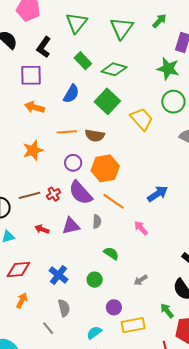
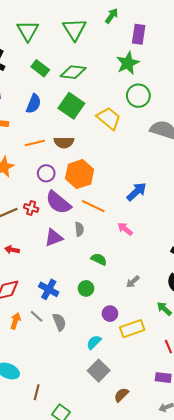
green star: (168, 69) -> (128, 63), turned -30
red cross: (54, 194) -> (31, 208), turned -32
red arrow: (42, 229) -> (12, 250), moved
gray line: (48, 328) -> (37, 316), moved

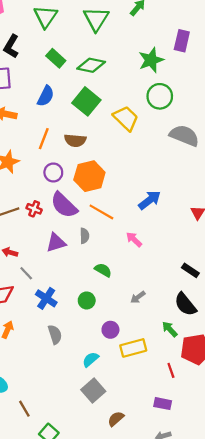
purple rectangle: (139, 34) -> (182, 41), moved
orange line: (35, 143) -> (44, 139), turned -60
gray line: (37, 316) -> (26, 273), moved
brown line: (37, 392) -> (24, 409), turned -49

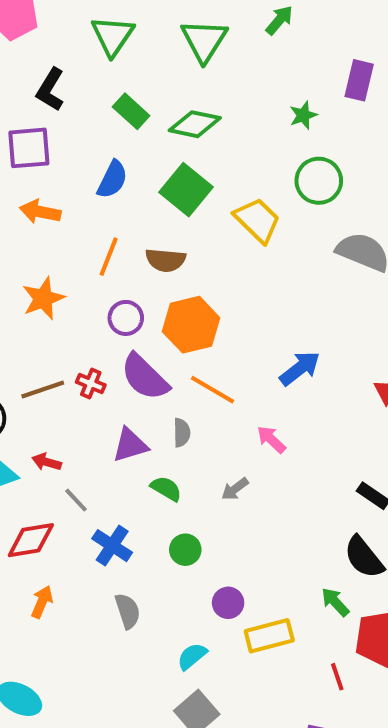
green star: (151, 60) -> (303, 115), size x0.6
green semicircle: (103, 270) -> (166, 489), moved
gray arrow: (138, 297) -> (235, 489), moved

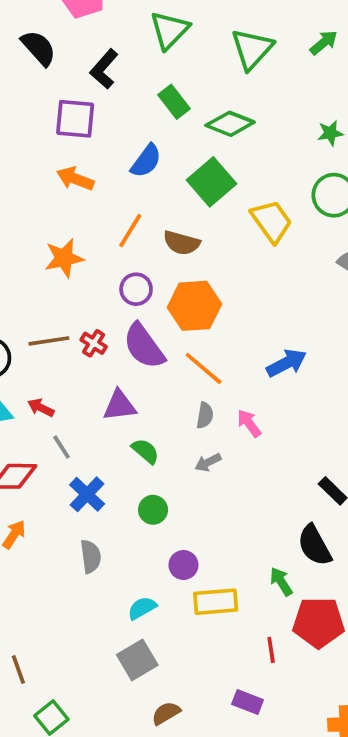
gray semicircle: (182, 433) -> (205, 415), moved

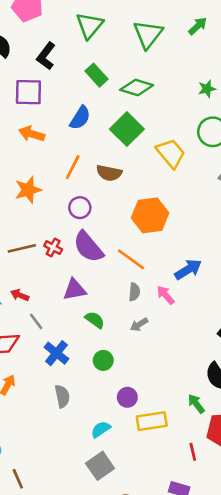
orange hexagon: (194, 306) -> (150, 215), moved
blue arrow: (286, 363) -> (188, 269), moved

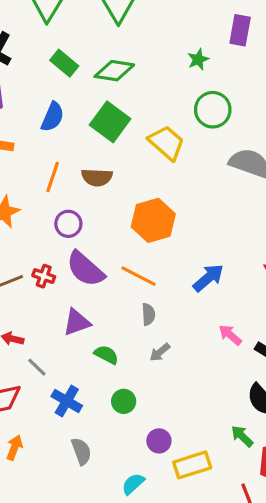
pink arrow: (166, 295) -> (230, 335), moved

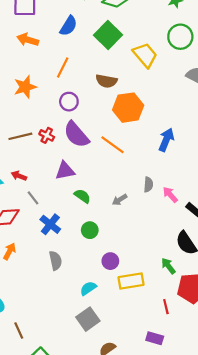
brown semicircle: (97, 177) -> (106, 81), moved
blue arrow: (208, 278) -> (166, 140), moved, turned -35
gray semicircle: (148, 314) -> (148, 185), moved

